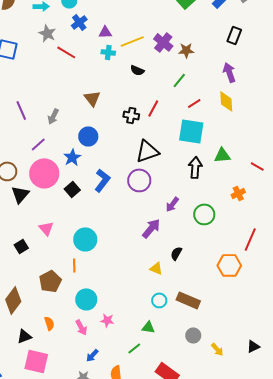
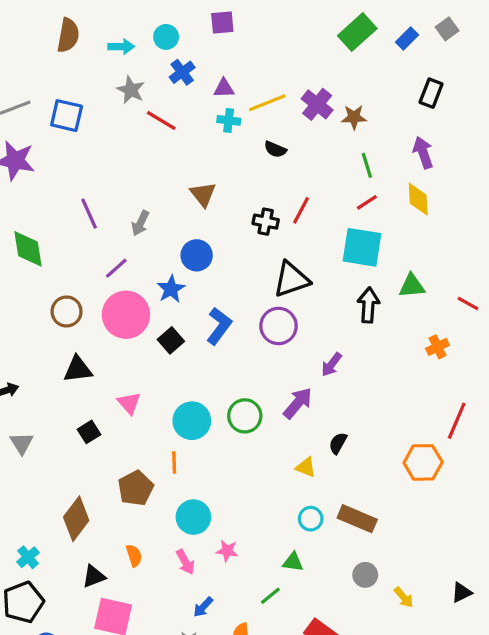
green line: (179, 80) -> (367, 165), moved, turned -56
black triangle: (20, 194) -> (78, 369), moved, turned 42
green circle: (204, 214) -> (245, 416), moved

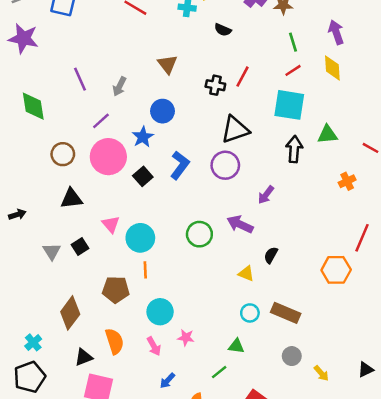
purple arrow: (298, 403) -> (240, 224), turned -105
cyan circle: (192, 421) -> (140, 238), moved
gray triangle: (22, 443) -> (52, 251), moved
brown pentagon: (136, 488) -> (116, 290), turned 30
orange semicircle: (134, 556) -> (114, 341), size x1.5

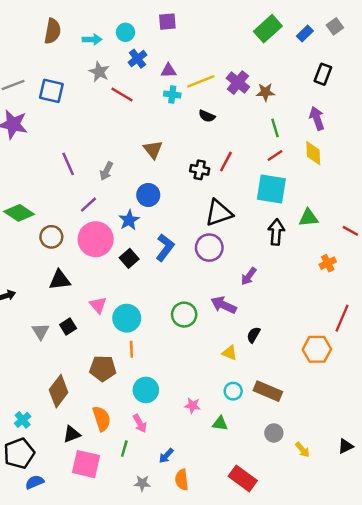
green diamond: (33, 106) -> (19, 213), moved, turned -48
pink star: (186, 338) -> (192, 405), moved
green line: (219, 372) -> (124, 449), moved, turned -35
blue arrow: (167, 381) -> (166, 456), moved

